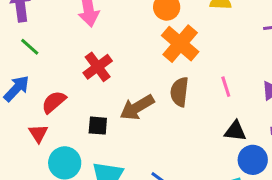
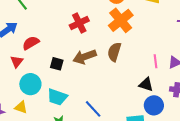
red cross: (98, 67) -> (79, 23), moved
pink line: (226, 87) -> (156, 61), moved

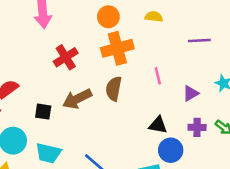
orange cross: (121, 20) -> (117, 48), turned 30
pink line: (156, 61) -> (158, 76), moved

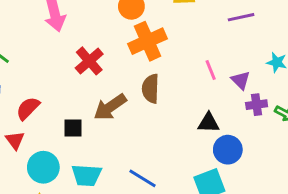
pink line: (158, 76) -> (211, 70), moved
purple triangle: (191, 93) -> (241, 80), turned -36
purple cross: (197, 127) -> (257, 105), moved

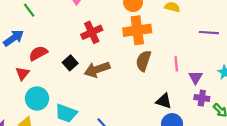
brown semicircle: (151, 89) -> (143, 61), moved
black square: (73, 128) -> (70, 63), moved, turned 32

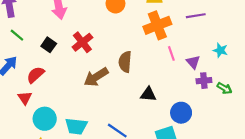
orange cross: (137, 30) -> (157, 25), moved
brown semicircle: (143, 61) -> (125, 62), moved
black square: (70, 63) -> (49, 45), moved
black triangle: (164, 101) -> (148, 94), moved

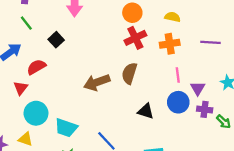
orange cross: (157, 25) -> (170, 44), size x0.7
red cross: (82, 42) -> (135, 38), moved
blue circle: (181, 113) -> (178, 102), moved

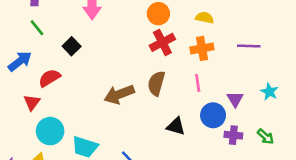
pink line: (178, 75) -> (198, 83), moved
purple cross: (205, 109) -> (233, 135), moved

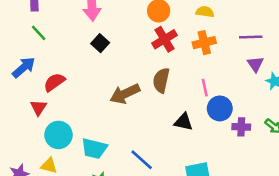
black square: (72, 46) -> (100, 43), moved
pink line: (198, 83) -> (205, 88), moved
purple triangle: (235, 99) -> (255, 64), moved

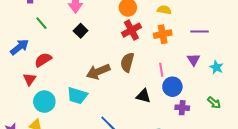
green line: (39, 33) -> (41, 23), moved
purple triangle: (255, 64) -> (194, 60), moved
purple cross: (241, 127) -> (182, 108), moved
cyan trapezoid: (94, 148) -> (77, 96), moved

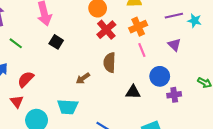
cyan star: (216, 67) -> (194, 21), moved
pink line: (161, 70) -> (142, 50), moved
brown arrow: (98, 72) -> (83, 78), size x0.6

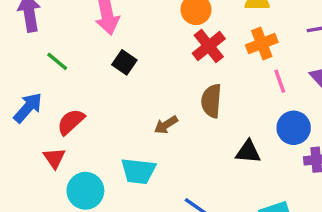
pink line: (142, 50) -> (280, 81), moved

